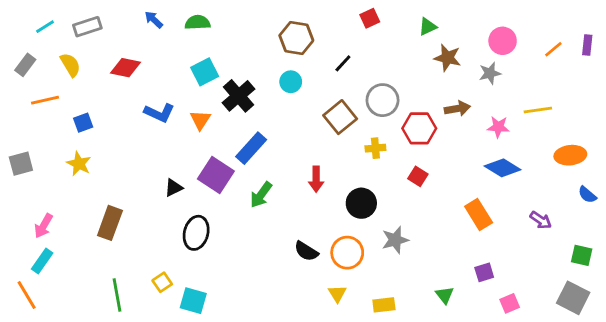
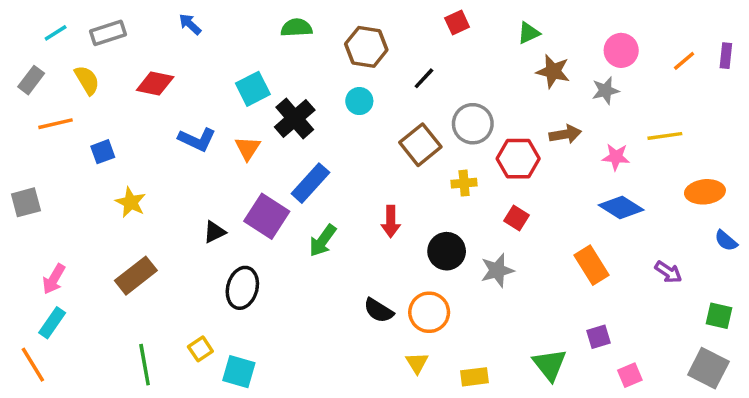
green semicircle: (198, 22) -> (296, 28), moved
yellow star: (79, 164) -> (131, 202), moved
brown rectangle: (110, 223) -> (136, 276), turned 32
gray star: (395, 240) -> (497, 270), moved
green triangle: (445, 295) -> (550, 365), size x1.5

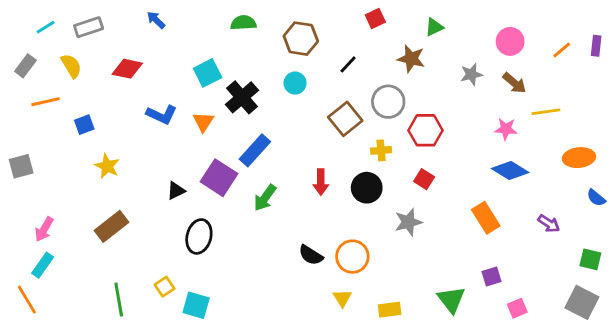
brown star: (553, 71) -> (411, 59), moved
gray star: (605, 91) -> (471, 74), moved
brown arrow: (565, 134) -> (514, 83), moved, turned 50
black circle: (447, 251) -> (367, 188), moved

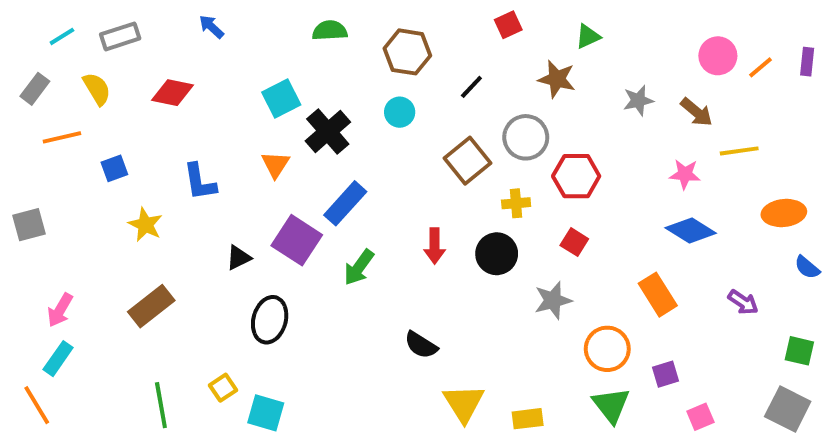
pink circle: (510, 41) -> (718, 56), moved
blue L-shape: (162, 115) -> (200, 182), moved, turned 56
orange circle: (352, 257) -> (607, 349), moved
yellow triangle: (342, 298) -> (464, 403), size x1.6

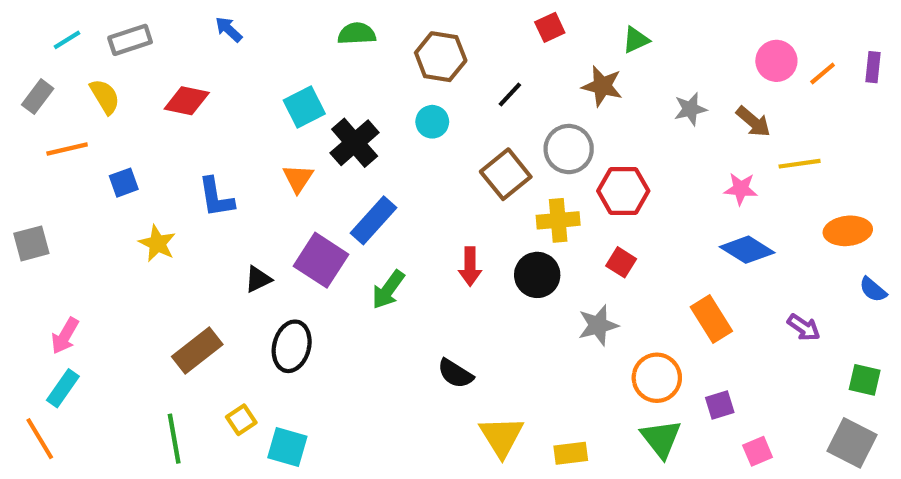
yellow cross: (516, 203) -> (558, 220), size x1.4
brown rectangle: (151, 306) -> (197, 350), moved

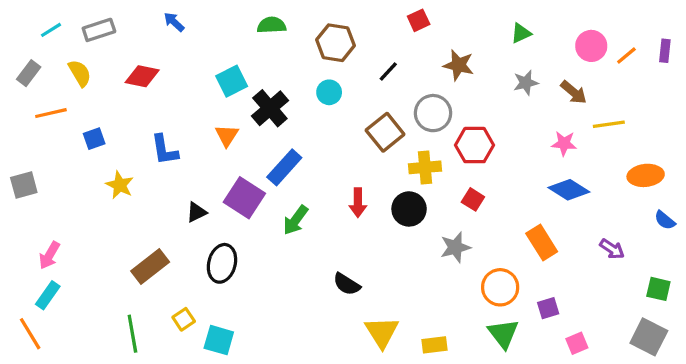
green triangle: (636, 40) -> (521, 33), moved

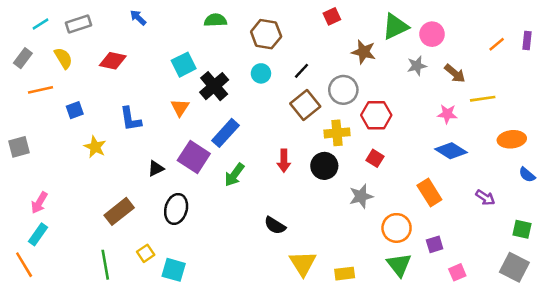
green triangle: (521, 33) -> (395, 27), moved, size x1.6
pink circle: (591, 46) -> (432, 34), moved
black line: (388, 72) -> (302, 71), moved

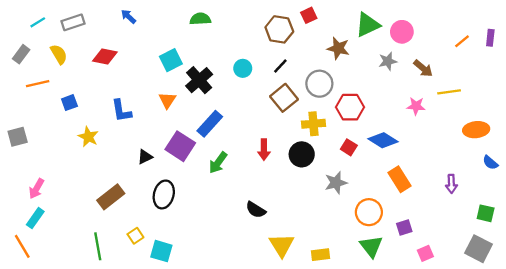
brown hexagon: (266, 34) -> (279, 29), moved
blue diamond: (451, 151) -> (383, 140), moved
purple arrow: (485, 198) -> (451, 184), turned 54

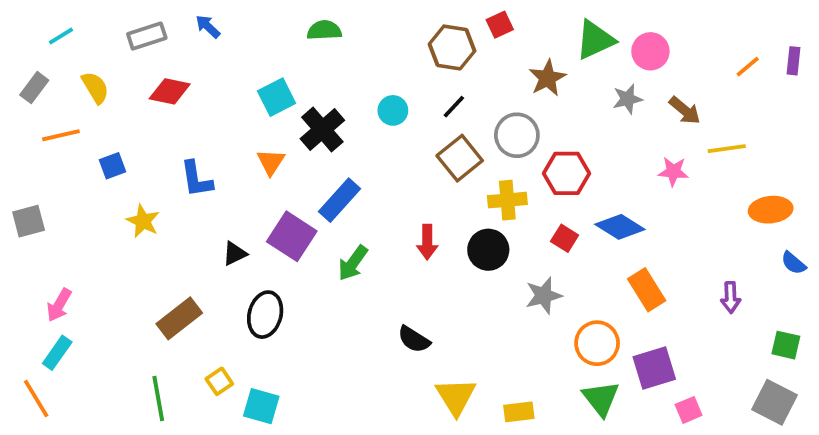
gray rectangle: (73, 22) -> (147, 36), moved
brown star: (338, 48) -> (547, 78), turned 30
purple square: (404, 227) -> (654, 368), size x1.6

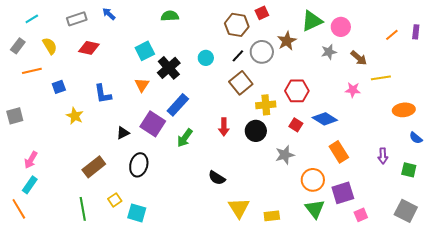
gray circle: (517, 135) -> (262, 52), moved
green square: (786, 345) -> (409, 170), moved

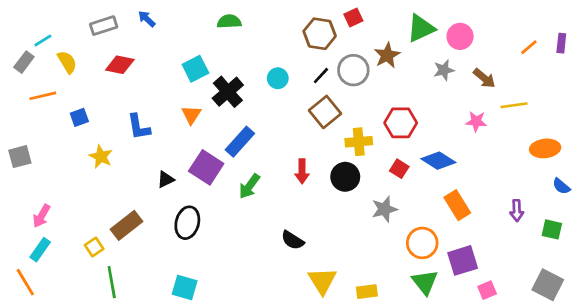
cyan line: (32, 19) -> (43, 40), moved
yellow square: (115, 200) -> (94, 247), moved

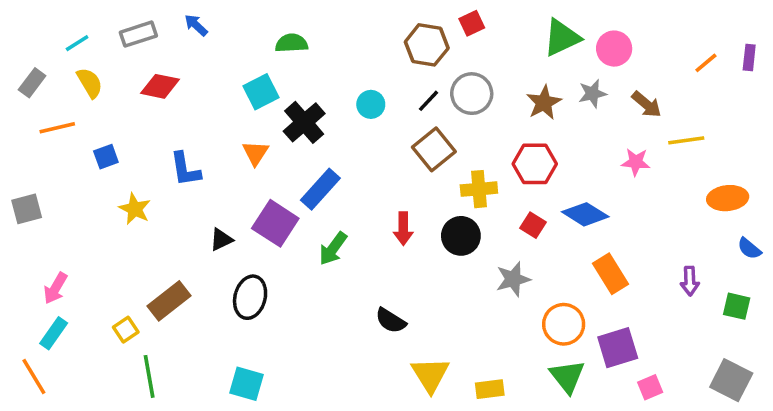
green semicircle: (229, 22) -> (292, 43), moved
cyan line: (43, 40) -> (77, 43), moved
brown star: (387, 55) -> (544, 103), moved

